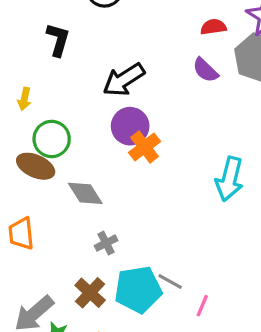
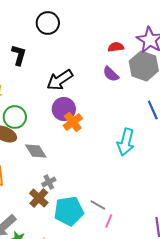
gray line: (170, 282) -> (98, 205), moved
brown cross: (90, 293) -> (39, 198), moved

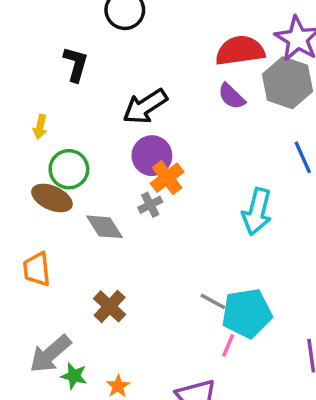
red semicircle: (116, 47) -> (240, 51), size x1.8
gray cross: (49, 182) -> (150, 205), moved
gray line: (98, 205) -> (213, 301), moved
cyan pentagon: (69, 211) -> (247, 313), moved

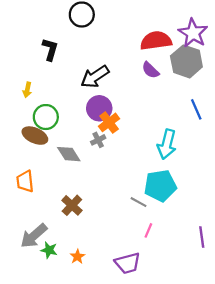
cyan pentagon: (247, 313) -> (160, 186), moved

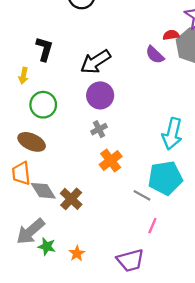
red semicircle: (156, 41) -> (171, 35), moved, size x0.5
black L-shape: (50, 49) -> (44, 49), moved
orange cross: (109, 122) -> (111, 161), moved
brown ellipse: (35, 136) -> (32, 142), moved
gray diamond: (69, 154) -> (43, 191), moved

